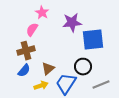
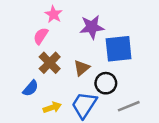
brown cross: (26, 51) -> (50, 63), moved, turned -30
brown triangle: (48, 69) -> (82, 68), moved

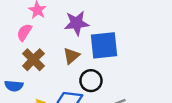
brown triangle: (82, 68) -> (71, 56), moved
blue semicircle: (31, 88) -> (14, 86), turned 54

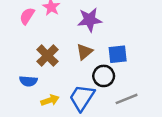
pink semicircle: (24, 32) -> (27, 16), moved
blue square: (104, 45) -> (118, 54), moved, size x0.7

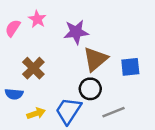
brown triangle: (84, 52) -> (95, 59), moved, size x1.5
blue square: (118, 54) -> (130, 67), moved

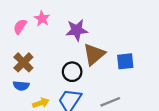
brown cross: (33, 68) -> (23, 62), moved
black circle: (90, 89) -> (72, 72), moved

